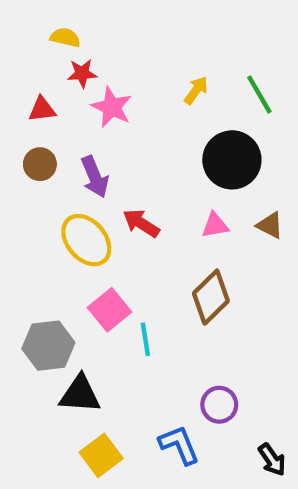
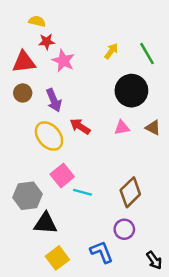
red triangle: (42, 109) -> (24, 62), size x1.5
brown diamond: (211, 297) -> (130, 192), moved
cyan line: (145, 339) -> (82, 192), turned -66

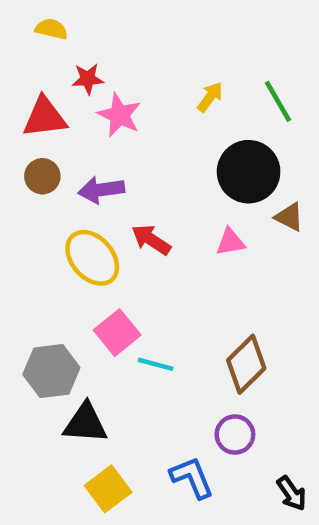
yellow semicircle: (37, 21) -> (51, 29), moved
purple arrow: (54, 100) -> (101, 190), turned 105
brown triangle: (153, 128) -> (289, 217), moved

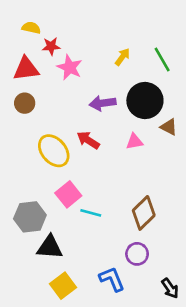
yellow semicircle: (51, 29) -> (31, 28), moved
purple arrow: (101, 190) -> (103, 103), moved

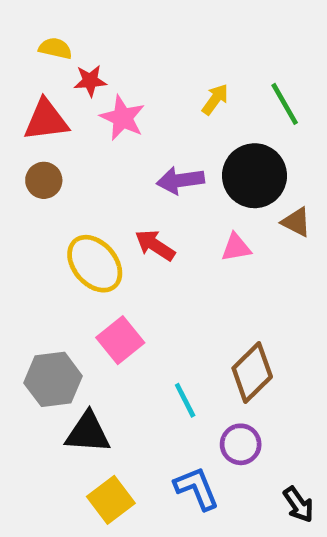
cyan line: (91, 213) -> (185, 400), moved, turned 48

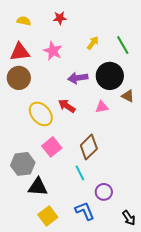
red star: (90, 81) -> (60, 18), moved
brown circle: (44, 180) -> (19, 78), size x1.5
brown diamond: (252, 373) -> (89, 147), moved

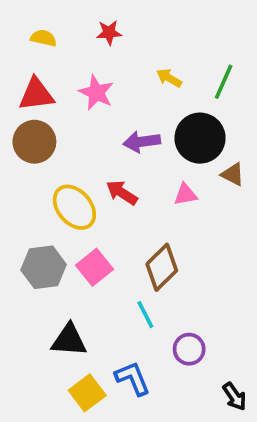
yellow arrow: (93, 43) -> (169, 78), turned -96
green line: (123, 45) -> (224, 82), turned 54
gray hexagon: (23, 164) -> (44, 267), moved
blue L-shape: (85, 211) -> (133, 378), moved

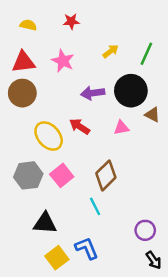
yellow arrow: (169, 78) -> (111, 51), turned 112
purple circle: (189, 349) -> (145, 230), moved

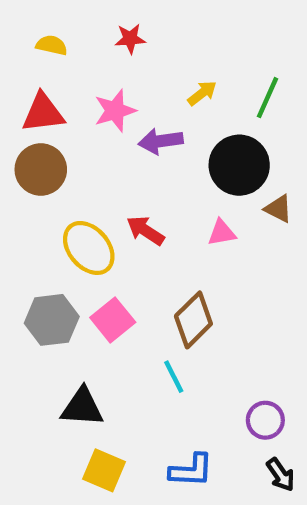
pink star: (63, 61) -> (115, 111), turned 30
purple arrow: (93, 93) -> (161, 141), moved
blue L-shape: (87, 248) -> (191, 470), moved, turned 115
yellow square: (57, 258) -> (104, 470), turned -30

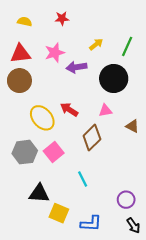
brown triangle: (278, 209) -> (132, 126), moved
brown diamond: (193, 320) -> (92, 138), moved
yellow square: (104, 470) -> (59, 213), moved

